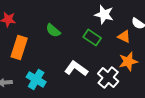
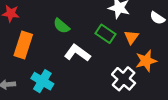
orange triangle: (124, 36) -> (131, 37), moved, turned 40
white L-shape: (76, 68) -> (77, 53), moved

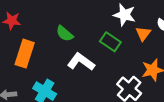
orange triangle: (131, 37) -> (143, 34), moved

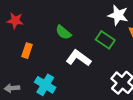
orange rectangle: (25, 54) -> (27, 51), size x0.6

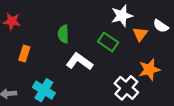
white star: (118, 15) -> (122, 16), turned -30
green semicircle: (63, 32) -> (63, 34), turned 49

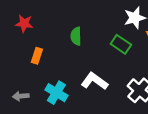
white L-shape: (79, 62) -> (94, 81), moved

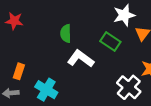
orange rectangle: (37, 56) -> (19, 71), moved
white L-shape: (94, 81) -> (81, 59), moved

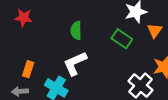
white L-shape: (81, 59) -> (75, 63), moved, turned -60

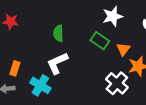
orange triangle: (155, 31) -> (123, 49), moved

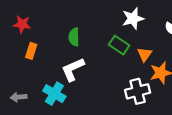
orange rectangle: (15, 68) -> (31, 51), moved
white cross: (117, 83) -> (138, 91), turned 35

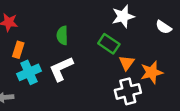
orange triangle: (145, 54) -> (127, 63), moved
cyan cross: (54, 94) -> (29, 72), moved, turned 35

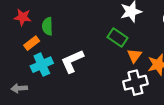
green semicircle: (62, 35) -> (47, 26), moved
orange rectangle: (18, 50) -> (32, 43), turned 35

